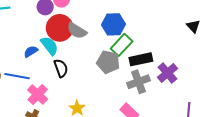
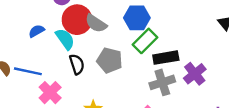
blue semicircle: (31, 52) -> (36, 31), moved
gray pentagon: (108, 62) -> (110, 60), moved

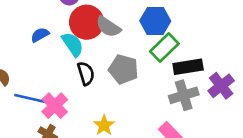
blue line: (28, 71) -> (30, 98), moved

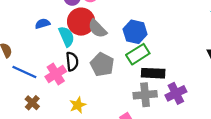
pink cross: (55, 106) -> (56, 74), moved

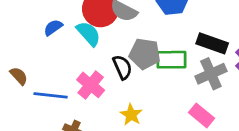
green rectangle: (138, 54) -> (171, 60), moved, turned 50
black semicircle: (72, 62) -> (122, 67), moved
black rectangle: (153, 73) -> (212, 43), turned 35

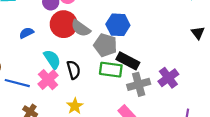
cyan semicircle: (88, 34) -> (52, 59), moved
black rectangle: (212, 43) -> (128, 61), moved
gray pentagon: (145, 54) -> (105, 45), moved

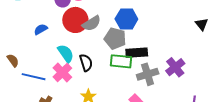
gray semicircle: (81, 28) -> (92, 23), turned -66
black rectangle: (128, 61) -> (137, 53), turned -30

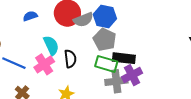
blue hexagon: (126, 19) -> (105, 16), moved
purple cross: (175, 67) -> (132, 75), moved
gray cross: (148, 74) -> (116, 81), moved

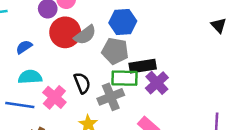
blue hexagon: (105, 16) -> (123, 22), moved
cyan semicircle: (51, 45) -> (30, 77), moved, turned -54
gray cross: (116, 81) -> (111, 97), moved

